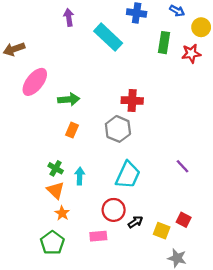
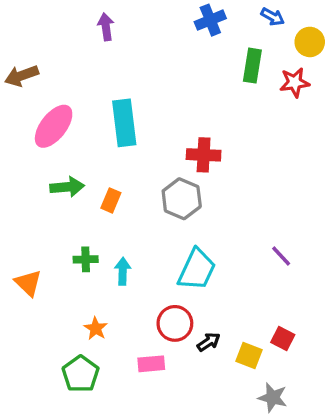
blue cross: (137, 13) -> (210, 20), turned -30
cyan rectangle: (108, 37) -> (124, 123), moved, turned 40
green arrow: (69, 99) -> (67, 187), moved
green cross: (56, 168) -> (86, 259), turned -32
orange triangle: (56, 190) -> (28, 283), moved

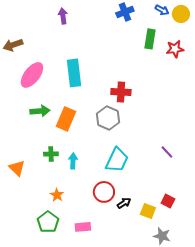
yellow circle: (310, 42) -> (181, 14), moved
orange rectangle: (111, 200) -> (66, 119), size x1.6
pink rectangle: (151, 364) -> (83, 227), moved

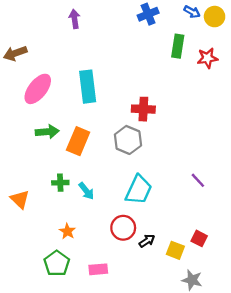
cyan arrow: (73, 161) -> (86, 191), turned 140

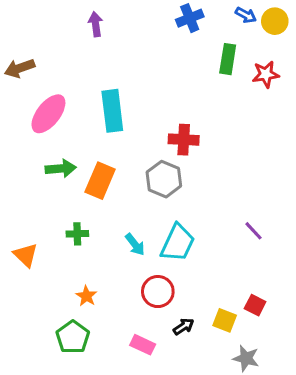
cyan arrow: (86, 191) -> (135, 244), moved
black arrow: (147, 241) -> (184, 326), moved
pink rectangle: (98, 269) -> (143, 345), moved, turned 30

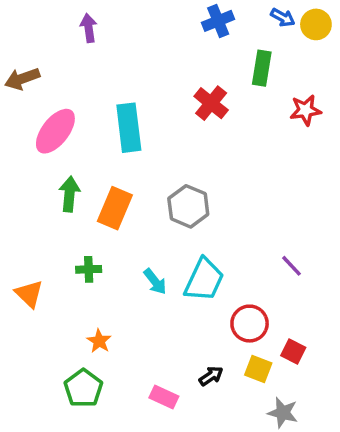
purple arrow: (96, 24) -> (89, 28), moved
red star: (266, 74) -> (305, 110), moved
red cross: (184, 140) -> (211, 103), moved, turned 36
green arrow: (61, 168) -> (69, 194), turned -80
red circle: (158, 292) -> (250, 324), moved

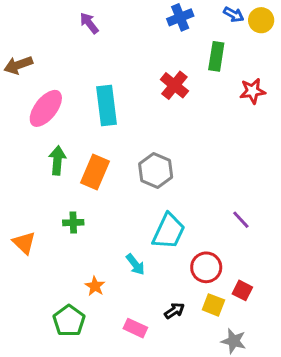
purple arrow: (89, 28) -> (89, 23), moved, turned -30
cyan arrow: (155, 282) -> (135, 264), moved
orange star: (99, 341) -> (95, 286), moved

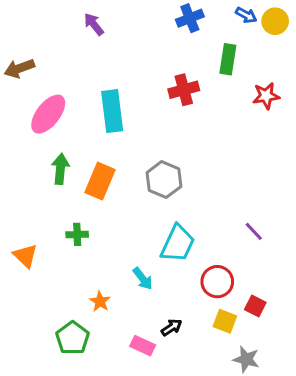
red cross: (174, 85) -> (184, 90), turned 36
black arrow: (174, 311) -> (172, 327), moved

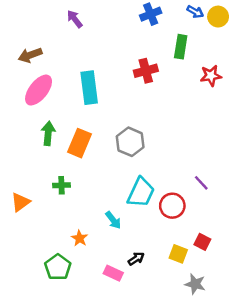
brown arrow: (19, 68) -> (30, 55), moved
orange triangle: (25, 256) -> (20, 202), turned 40
red circle: (217, 282) -> (172, 206), moved

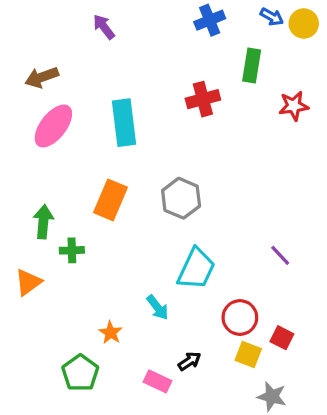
green arrow: (48, 133) -> (43, 222), moved
green cross: (61, 185) -> (72, 250), moved
red circle: (172, 206) -> (240, 318), moved

